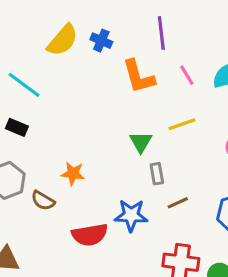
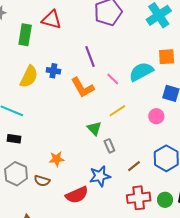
brown line: (178, 203) -> (134, 166), moved

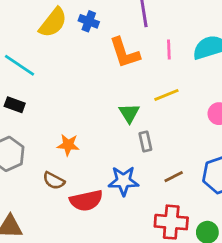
pink line: (113, 79) -> (169, 50), turned 32
brown semicircle: (42, 181) -> (54, 181), moved

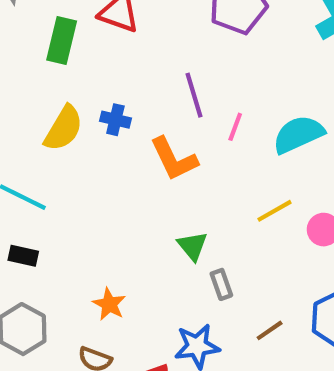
pink line: (169, 50) -> (235, 127), moved, turned 30
yellow line: (166, 95) -> (275, 211), moved
orange star: (68, 145) -> (109, 304), turned 30

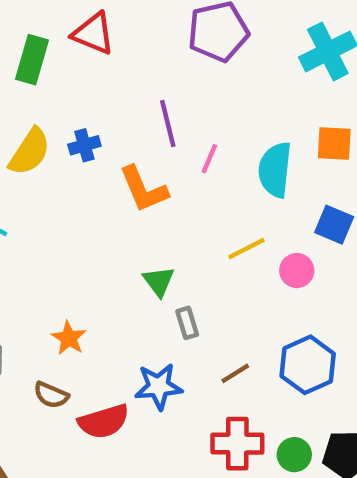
blue cross: (115, 120) -> (84, 145), turned -32
cyan semicircle: (298, 134) -> (275, 170), turned -62

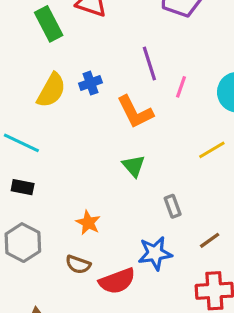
green rectangle: (32, 60) -> (49, 24), turned -40
green triangle: (159, 281) -> (134, 166), moved

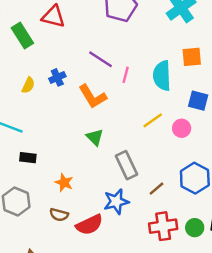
purple line: (149, 64) -> (100, 59), turned -35
yellow semicircle: (51, 90) -> (28, 85), size x0.6
black rectangle: (23, 187) -> (28, 158), moved
gray rectangle: (173, 206) -> (127, 165), size x1.6

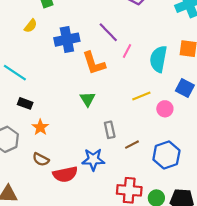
blue cross: (57, 77) -> (67, 40), size x1.6
yellow semicircle: (28, 85) -> (31, 26), moved
gray rectangle: (127, 165) -> (110, 130), size x0.7
orange star: (64, 183) -> (40, 127), moved
brown line: (157, 189) -> (132, 145), moved

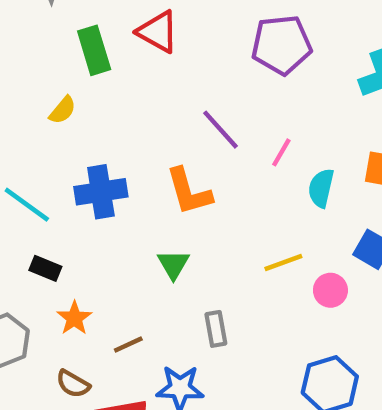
blue cross: (67, 40) -> (101, 192), moved
pink line: (127, 51) -> (281, 152), moved
cyan semicircle: (158, 59) -> (321, 188), size x0.7
brown line: (132, 145) -> (128, 345), moved

